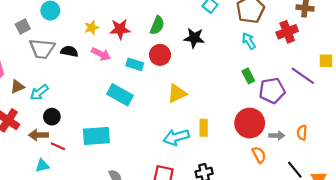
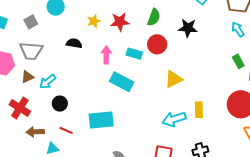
gray trapezoid: (42, 49) -> (31, 51), moved
pink arrow: (101, 54) -> (106, 55), moved, turned -114
brown arrow: (38, 135) -> (35, 132), moved

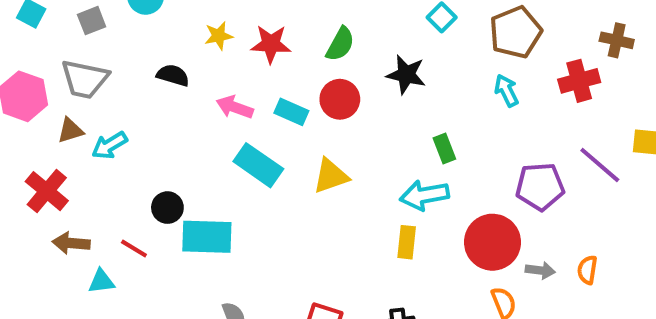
pink arrow: (106, 55) -> (235, 107), turned -78
green rectangle: (238, 61) -> (444, 149), moved
yellow triangle: (174, 79) -> (331, 176), moved
black circle: (60, 104) -> (167, 208), moved
cyan arrow: (174, 119) -> (424, 195), moved

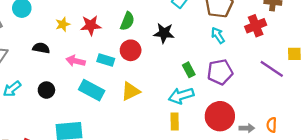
purple pentagon: (540, 187) -> (220, 72), moved
black circle: (167, 208) -> (46, 90), moved

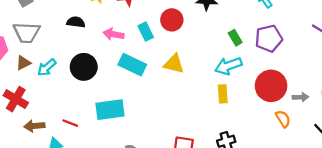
cyan rectangle: (106, 60) -> (146, 32), turned 49
black circle: (46, 90) -> (84, 67), size x1.5
yellow triangle: (130, 91) -> (174, 64), turned 42

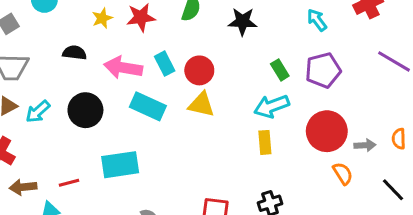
red circle: (172, 20) -> (199, 70), moved
pink arrow: (113, 34) -> (123, 68), size x1.4
red line: (70, 123) -> (69, 183), turned -35

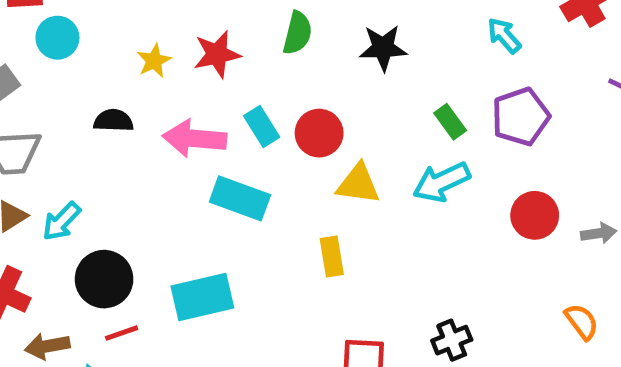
yellow triangle: (201, 105) -> (358, 184), moved
black circle: (85, 110) -> (104, 279), moved
red circle: (327, 131) -> (535, 215), size x0.7
yellow rectangle: (265, 142) -> (332, 257), moved
orange semicircle: (343, 173) -> (582, 322), moved

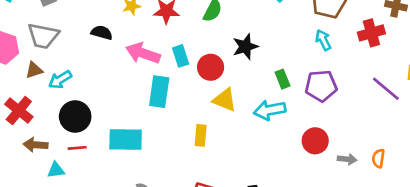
black star: (383, 48) -> (245, 47), moved, turned -30
cyan rectangle: (240, 198) -> (159, 92), turned 64

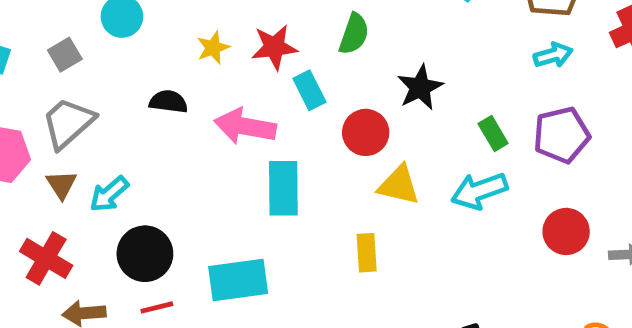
gray trapezoid: (43, 36) -> (68, 123), turned 136
cyan arrow: (323, 40) -> (553, 55), turned 110
cyan rectangle: (181, 56) -> (309, 90), moved
brown triangle: (34, 70) -> (61, 185), turned -36

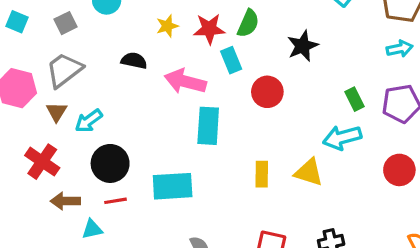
green semicircle: (354, 34) -> (248, 23), moved
black star: (420, 87) -> (303, 46), moved
yellow triangle: (399, 185) -> (309, 172), moved

